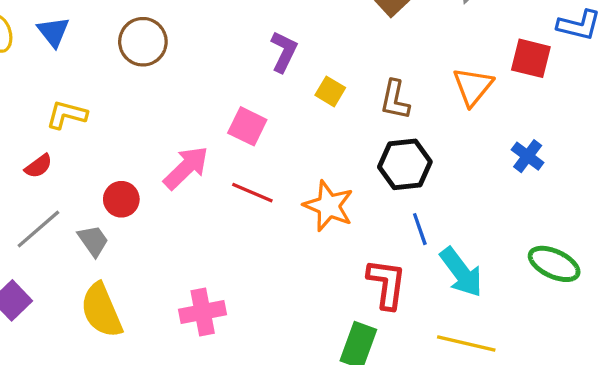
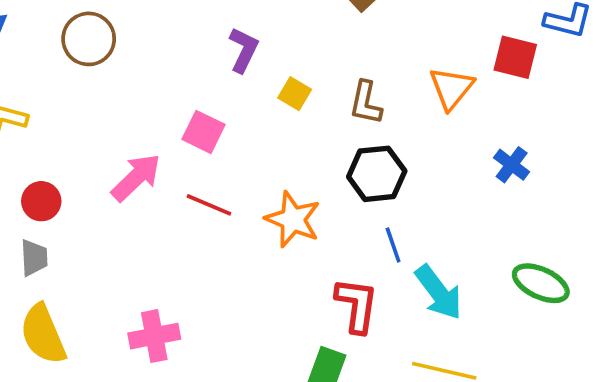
red circle: (121, 199) -> (41, 201), moved
gray trapezoid: (93, 241) -> (34, 258), turned 32

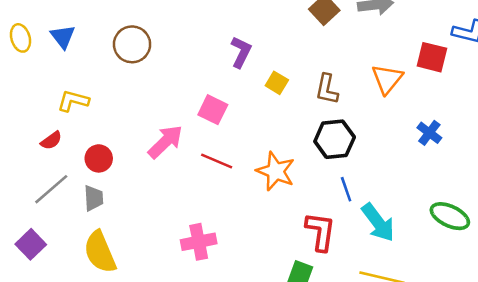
pink cross: (154, 336) -> (199, 242), moved

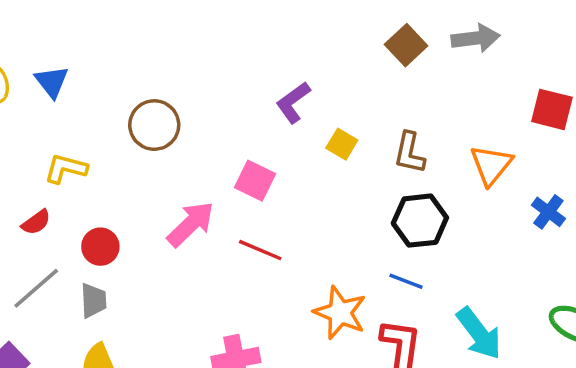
brown circle: (132, 44) -> (154, 125), moved
purple L-shape: (241, 52) -> (293, 102), turned -152
orange triangle: (387, 79) -> (491, 165), moved
orange star: (276, 171) -> (340, 313), moved
blue line: (346, 189) -> (406, 281), moved, turned -50

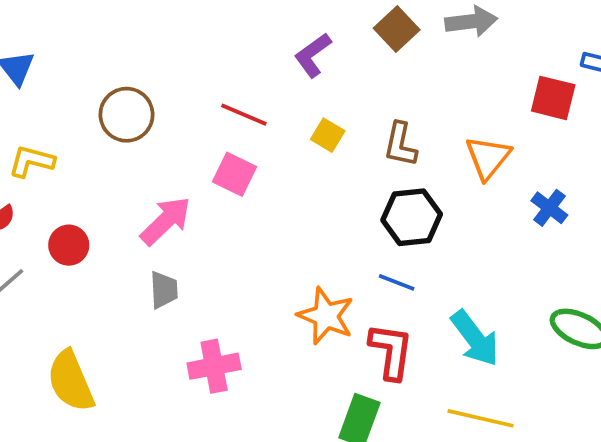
purple L-shape: (293, 102) -> (313, 55), moved
red line: (260, 250) -> (244, 115), moved
gray trapezoid: (93, 300) -> (164, 290), moved

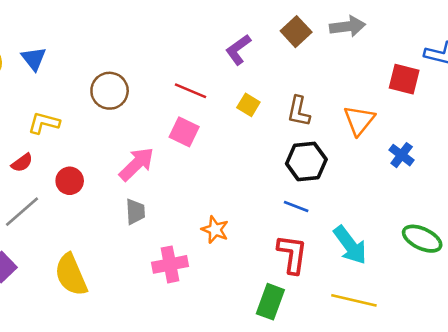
orange star: (326, 316) -> (215, 230), moved, size x0.7

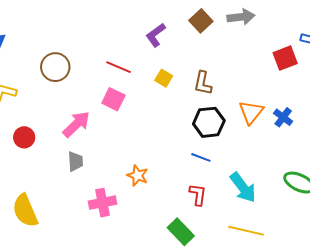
red square: (404, 79) -> (285, 58), turned -35
orange triangle: (359, 120) -> (251, 112), moved
red L-shape: (292, 254) -> (198, 195), size x0.7
green rectangle: (270, 302) -> (181, 232), turned -64

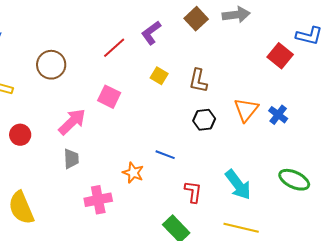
red square: (285, 58) -> (280, 56), turned -30
red line: (119, 67) -> (114, 48), moved, turned -65
black hexagon: (209, 122) -> (204, 120), size x0.7
blue line: (201, 157) -> (165, 155), moved

